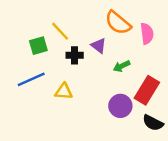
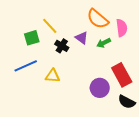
black cross: (75, 55) -> (62, 46), turned 32
green arrow: (122, 66) -> (104, 43), moved
red rectangle: (147, 90) -> (122, 75), turned -60

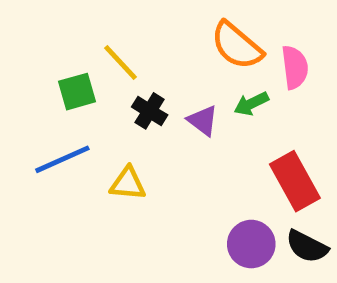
purple triangle: (82, 38) -> (203, 121), moved
purple circle: (100, 88) -> (251, 244), moved

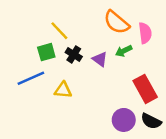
green square: (77, 92) -> (46, 52), moved

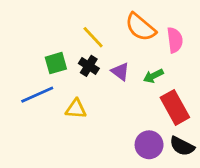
yellow line: (59, 31) -> (93, 37), moved
green arrow: (124, 51) -> (153, 76), moved

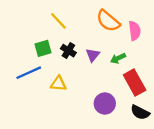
yellow line: (93, 37) -> (58, 21), moved
purple triangle: (120, 72) -> (93, 55), turned 32
purple circle: (149, 145) -> (105, 104), moved

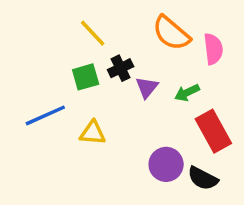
green square: (43, 48) -> (86, 77), moved
black cross: (68, 51) -> (121, 68), moved, turned 32
black semicircle: (140, 112) -> (203, 178), moved

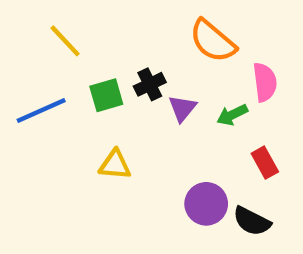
yellow line: (93, 33) -> (65, 41), moved
pink semicircle: (213, 49) -> (265, 82), moved
blue line: (45, 115) -> (41, 110), moved
red rectangle: (213, 131) -> (265, 163), size x0.6

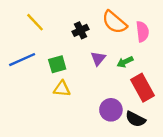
pink semicircle: (265, 82) -> (142, 32), moved
black cross: (150, 84) -> (81, 30), moved
green square: (106, 95) -> (57, 64), moved
red rectangle: (265, 163) -> (142, 88), size x1.6

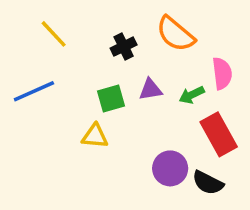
pink semicircle: (142, 32) -> (222, 73), moved
purple triangle: (98, 58) -> (150, 90), turned 42
green square: (57, 64) -> (111, 98), moved

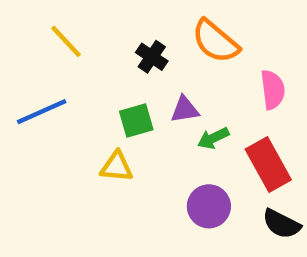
black cross: (124, 47) -> (152, 57), turned -30
green arrow: (192, 95) -> (213, 138), moved
black semicircle: (208, 183) -> (281, 224), moved

